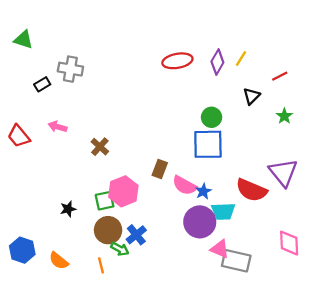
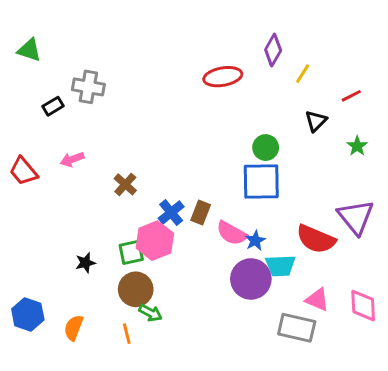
purple diamond: (217, 62) -> (273, 50), moved
pink arrow: (58, 127) -> (72, 159), turned -36
blue cross: (136, 235) -> (171, 212), moved
pink triangle: (220, 249) -> (317, 300), moved
orange semicircle: (59, 261) -> (74, 328), turned 72

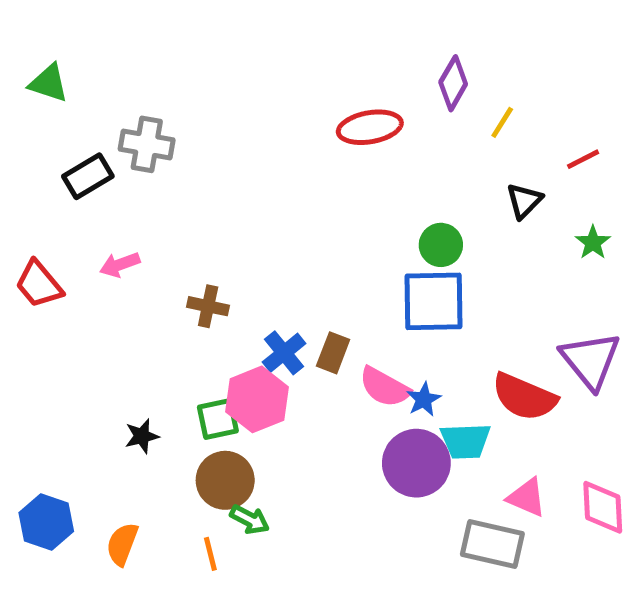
black rectangle: (53, 106) -> (88, 176), size x1.4
brown cross: (125, 184) -> (208, 306), turned -30

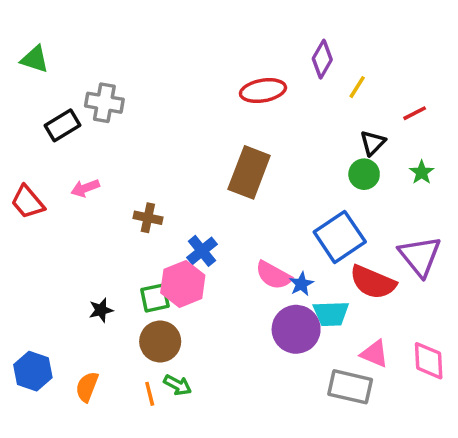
green circle: (441, 245) -> (364, 174), moved
blue square: (434, 301) -> (340, 237), moved, turned -33
brown rectangle: (333, 353) -> (249, 172), moved, size x1.8
green arrow: (250, 520) -> (178, 385), moved

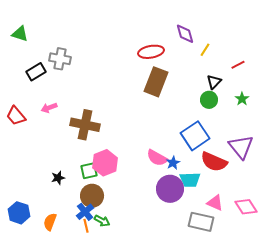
purple diamond: (322, 59) -> (185, 34), turned -45
brown rectangle: (249, 172) -> (156, 82), moved
brown cross: (148, 218) -> (85, 125), size x1.8
blue cross: (202, 251) -> (85, 212), moved
pink diamond: (429, 361) -> (246, 207), turned -30

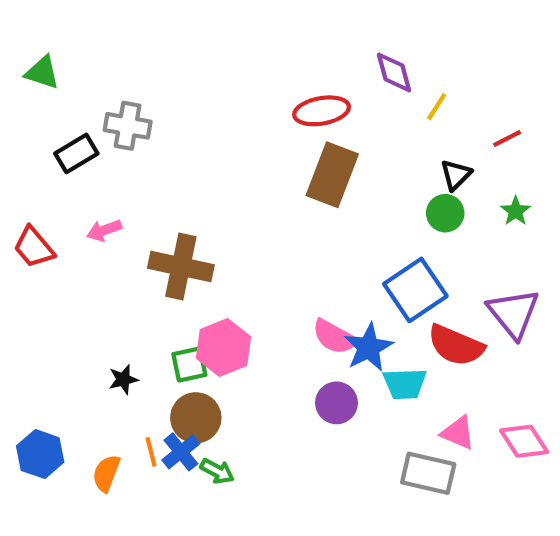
blue star: (173, 163) -> (368, 347), size x1.6
purple circle: (170, 189) -> (336, 403), moved, size x0.7
orange line: (86, 226) -> (151, 452), moved

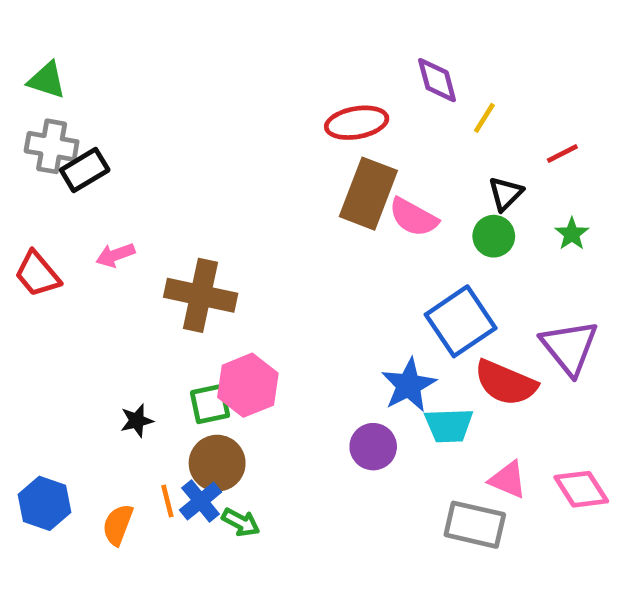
gray cross: (128, 126) -> (52, 146), moved
pink semicircle: (334, 337) -> (413, 217), moved

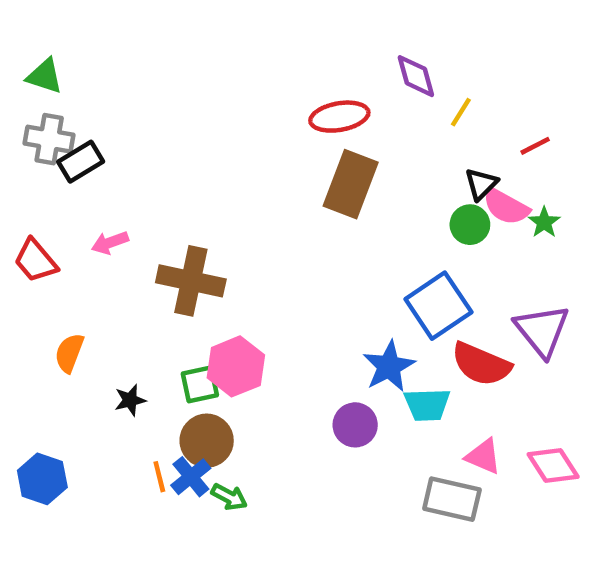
pink semicircle: (413, 217) -> (506, 207), moved
orange semicircle: (118, 525) -> (69, 353), moved

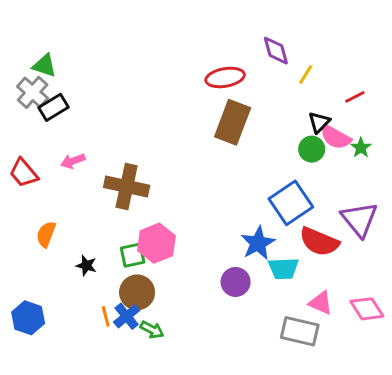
green triangle: (45, 76) -> (45, 66), moved
gray cross: (49, 139) -> (33, 92), turned 32
black star: (130, 400) -> (86, 266), turned 30

